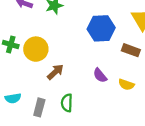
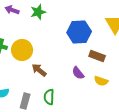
brown rectangle: (131, 50) -> (97, 56), moved
brown arrow: (55, 72) -> (39, 70), turned -98

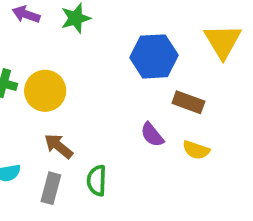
brown arrow: (39, 70) -> (59, 146), moved

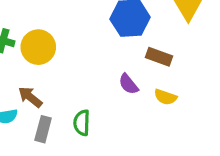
brown arrow: (59, 146) -> (30, 97), moved

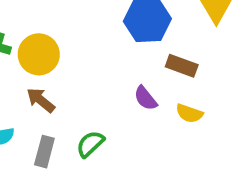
brown arrow: (30, 97) -> (41, 100), moved
green semicircle: (82, 123) -> (90, 144), turned 45

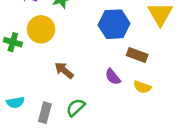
yellow circle: (39, 54) -> (41, 29), moved
brown arrow: (41, 100) -> (64, 70), moved

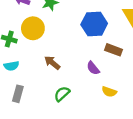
yellow semicircle: (142, 87) -> (109, 92), moved
cyan semicircle: (15, 102) -> (11, 66), moved
gray rectangle: (45, 113) -> (18, 94), moved

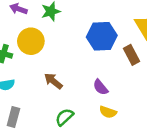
brown rectangle: (114, 50) -> (132, 55), moved, turned 42
yellow semicircle: (109, 92) -> (108, 112), moved

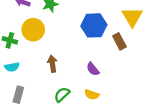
brown arrow: (53, 81) -> (52, 64), turned 42
yellow semicircle: (108, 112) -> (92, 95), moved

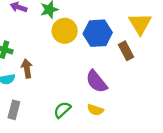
yellow circle: (33, 30) -> (65, 31), moved
brown arrow: (52, 64) -> (27, 69), moved
purple semicircle: (93, 69) -> (96, 82), size x1.5

